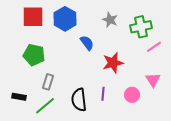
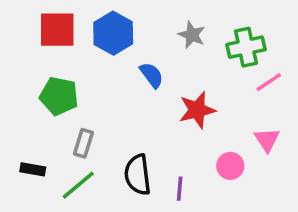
purple line: (103, 94) -> (180, 189), moved

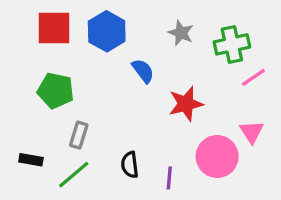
pink circle: (230, 166) -> (217, 156), size x1.6
black semicircle: (138, 175) -> (130, 165), size x0.7

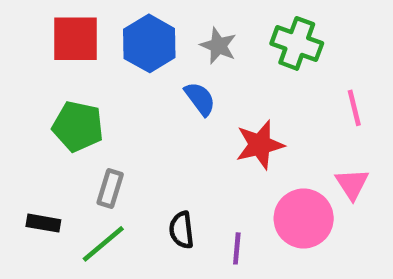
gray star: (181, 33) -> (218, 46), moved
green cross: (232, 44) -> (297, 43), moved, turned 32
pink line: (253, 77) -> (354, 108), turned -70

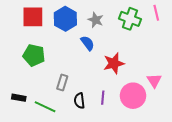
pink line: (354, 108) -> (156, 13), moved
gray rectangle: (110, 189) -> (62, 83), moved
green line: (103, 244) -> (45, 107), turned 65
purple line: (237, 248) -> (103, 98), moved

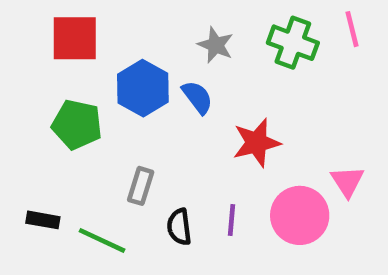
blue hexagon: (65, 19) -> (143, 88), moved

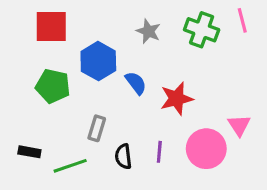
blue semicircle: (197, 97) -> (136, 83), moved
green line: (102, 240) -> (70, 166), turned -44

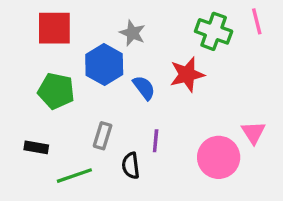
gray star: (148, 31) -> (132, 33), moved
red star: (177, 99) -> (187, 74), moved
black rectangle: (29, 152) -> (36, 147), moved
purple line: (159, 152) -> (156, 141), moved

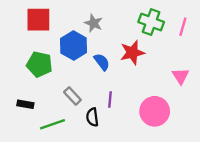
pink line: (257, 21) -> (183, 27), moved, turned 30
pink triangle: (253, 132) -> (180, 76), moved
gray rectangle: (103, 136) -> (72, 96), turned -60

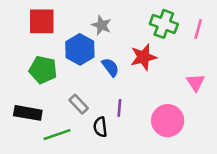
black rectangle: (25, 104) -> (28, 113), size x1.5

